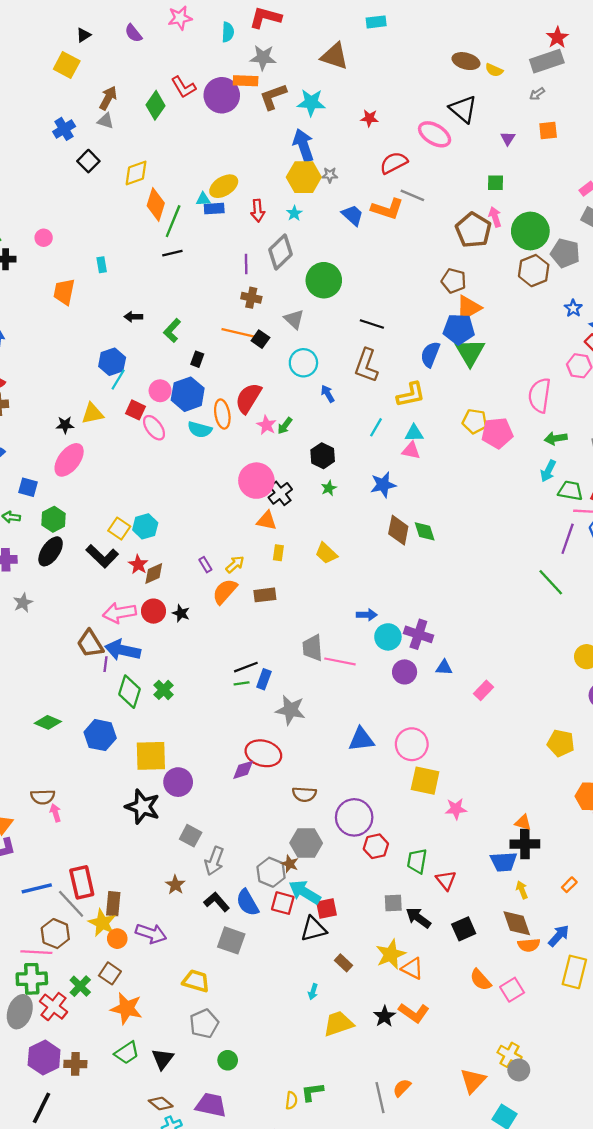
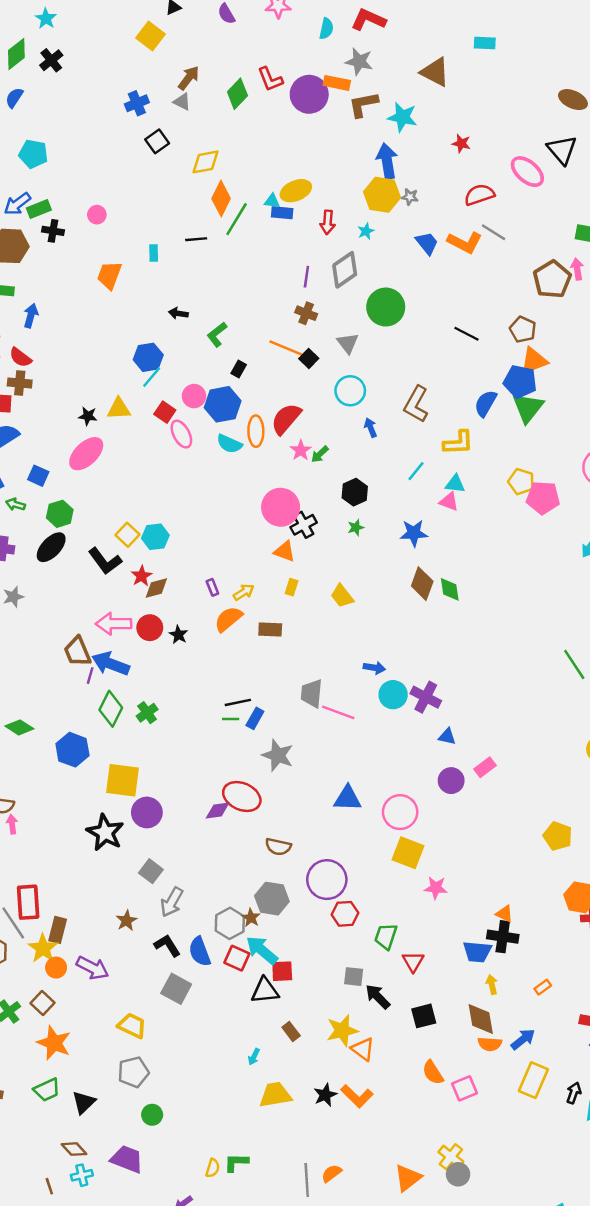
black line: (172, 253) -> (196, 239), moved
black line: (372, 324) -> (466, 334), moved
purple circle: (405, 672) -> (451, 781), moved

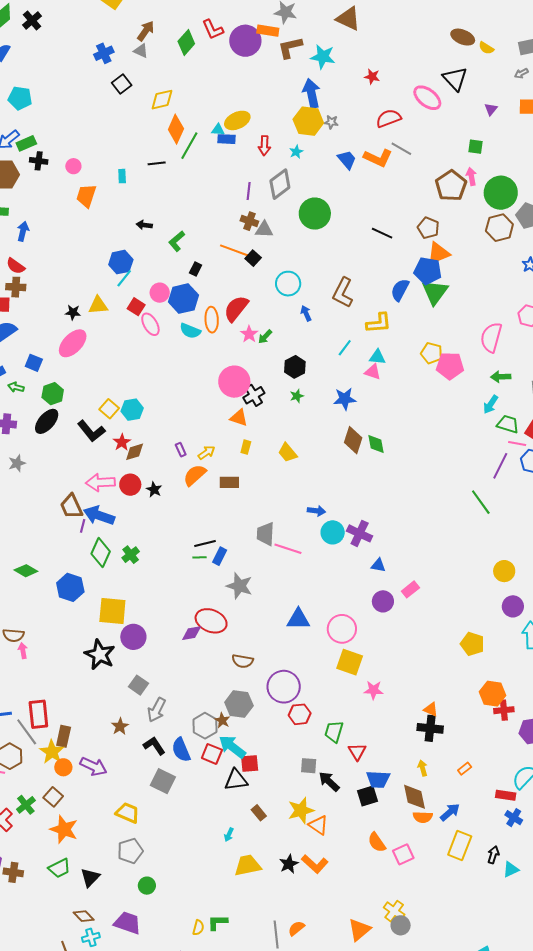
pink circle: (97, 215) -> (73, 166), moved
gray triangle: (348, 343) -> (264, 230), moved, turned -48
blue trapezoid: (477, 952) -> (378, 779), moved

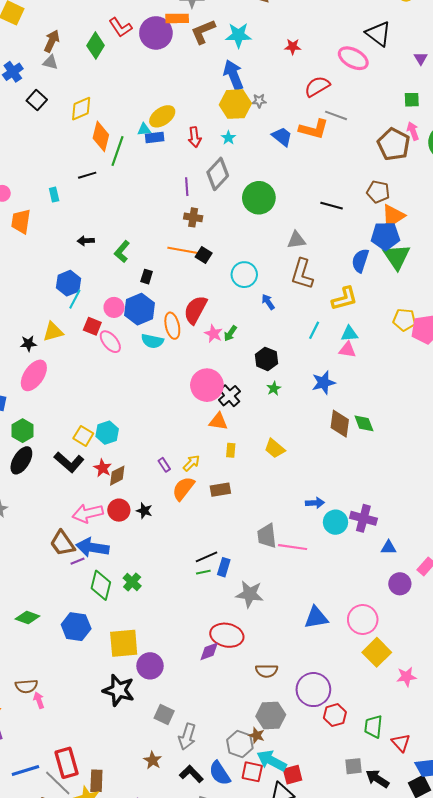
gray triangle: (264, 230) -> (296, 240), moved
purple line: (83, 526) -> (78, 561), turned 64
yellow square: (350, 662) -> (377, 652), turned 36

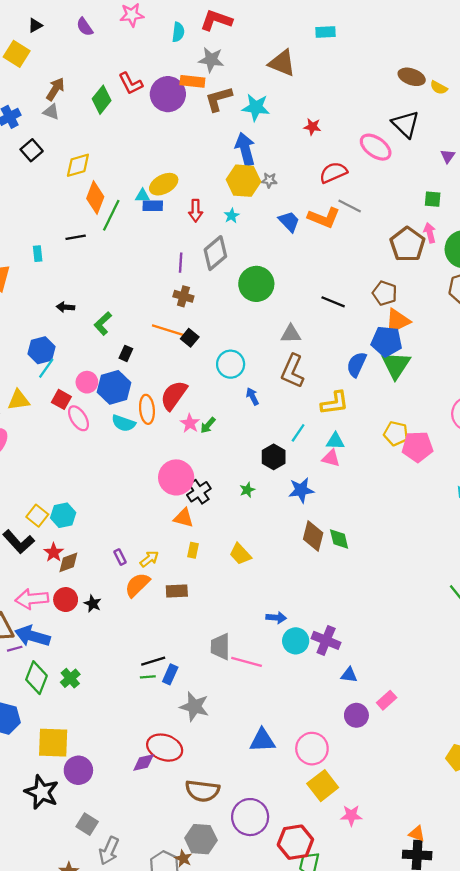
black hexagon: (266, 359) -> (274, 457), moved
brown semicircle: (267, 671) -> (202, 791), size x1.4
red hexagon: (335, 715) -> (295, 842), moved, size x1.4

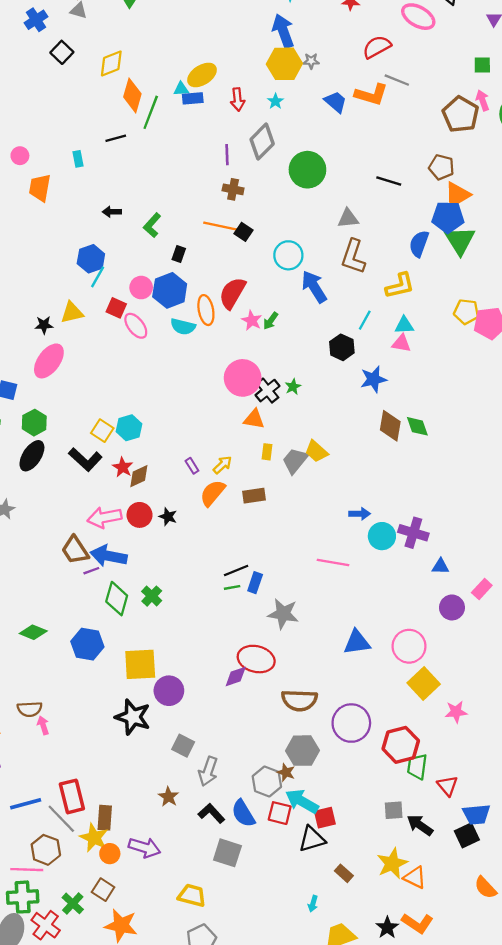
blue arrow: (252, 396) -> (314, 287), size x1.8
green star: (247, 490) -> (293, 387), moved
gray trapezoid: (220, 647) -> (295, 461), moved, turned 44

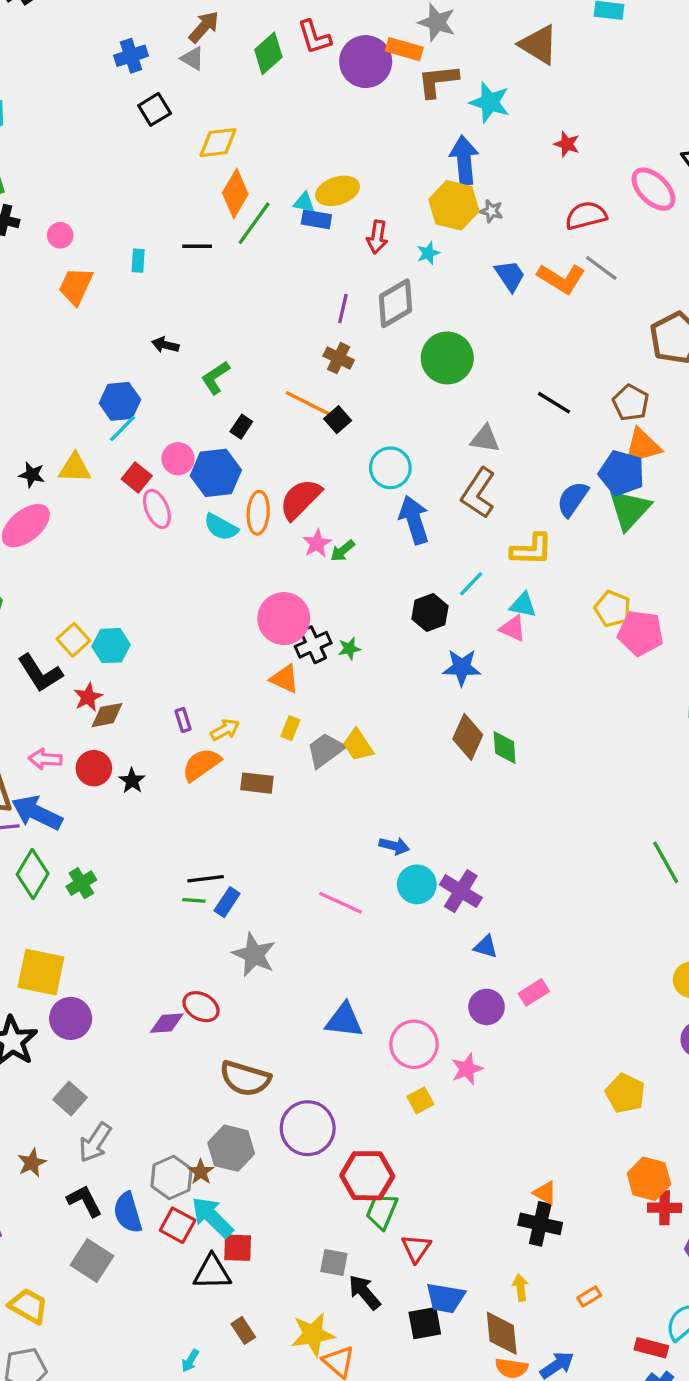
pink arrow: (104, 517) -> (45, 759), size x0.7
red ellipse: (256, 659) -> (201, 1007), size x0.7
yellow square: (424, 684) -> (420, 1100), size x0.6
pink star: (456, 712) -> (467, 1069), moved, turned -30

